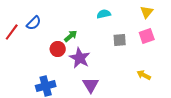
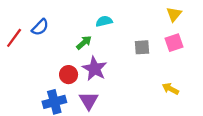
cyan semicircle: (104, 14) -> (104, 21), moved
red circle: (58, 49) -> (69, 75), moved
purple triangle: (91, 85) -> (89, 101), moved

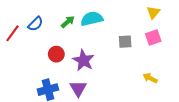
cyan semicircle: (104, 21) -> (92, 19), size x1.5
green arrow: (84, 43) -> (68, 22), moved
red circle: (69, 75) -> (56, 54), moved

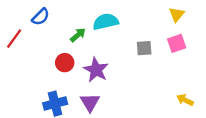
green arrow: (68, 22) -> (78, 35), moved
blue semicircle: (35, 24) -> (41, 17), moved
yellow arrow: (150, 78) -> (185, 100), moved

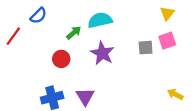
gray square: (144, 48) -> (146, 48), moved
purple star: (96, 70) -> (102, 53), moved

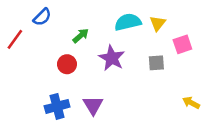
yellow triangle: (167, 13) -> (158, 23), moved
cyan semicircle: (100, 20) -> (128, 22), moved
gray square: (146, 48) -> (156, 63), moved

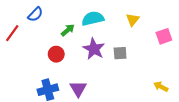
cyan semicircle: (128, 22) -> (93, 19), moved
pink square: (182, 44) -> (164, 36), moved
gray square: (156, 63) -> (120, 53), moved

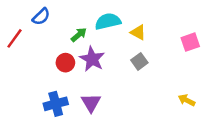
yellow triangle: (133, 20) -> (138, 32), moved, turned -40
purple star: (94, 49) -> (92, 59), moved
gray square: (120, 53) -> (139, 61), turned -32

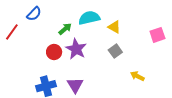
yellow arrow: (187, 100) -> (137, 76), moved

